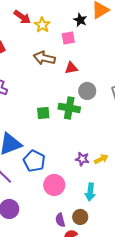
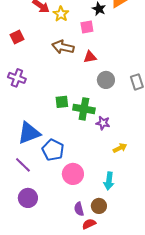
green cross: (69, 108) -> (84, 109), moved
purple star: (82, 159) -> (103, 123), moved

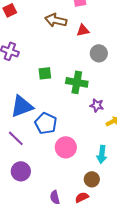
green square: (62, 102) -> (45, 73), moved
purple star: (103, 123) -> (97, 105), moved
purple semicircle: (79, 209) -> (55, 197), moved

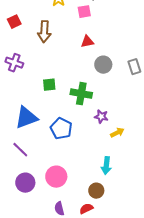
brown arrow: (56, 20) -> (44, 32), moved, turned -100
blue pentagon: (46, 123) -> (61, 129), moved
pink circle: (66, 147) -> (56, 177), moved

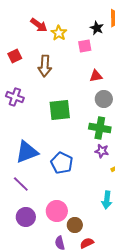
red triangle: (87, 42) -> (96, 76), moved
green square: (49, 85) -> (60, 110), moved, size x1.6
green cross: (81, 94) -> (100, 128), moved
brown circle: (96, 191) -> (75, 225), moved

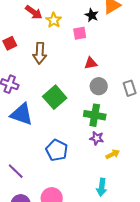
green square: (60, 110) -> (55, 97), turned -35
blue triangle: (27, 152) -> (22, 114), moved, turned 40

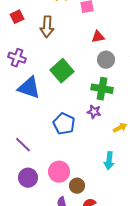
purple star: (97, 138) -> (94, 112), moved

